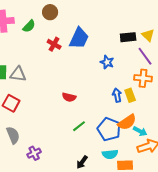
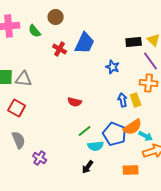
green semicircle: (29, 26) -> (35, 31), turned 96
purple cross: (34, 153) -> (40, 158), turned -32
cyan semicircle: (110, 154) -> (96, 146), moved

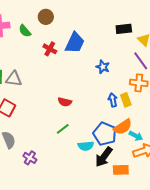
black rectangle: (134, 42) -> (124, 29), moved
green line: (85, 131) -> (63, 129), moved
black arrow: (88, 167) -> (104, 157), moved, size x1.5

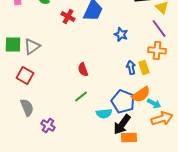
gray triangle: (14, 79) -> (32, 46), turned -42
red semicircle: (65, 102) -> (83, 69), turned 56
orange rectangle: (121, 170) -> (129, 137), moved

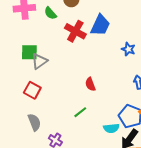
red cross: (68, 16) -> (75, 31), size x1.5
green square: (13, 44) -> (29, 52), moved
green line: (81, 96) -> (80, 112), moved

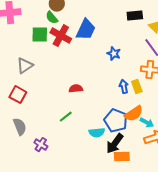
green semicircle: (50, 13) -> (52, 18), moved
green square: (29, 52) -> (40, 35), moved
red semicircle: (90, 84) -> (76, 89), turned 104

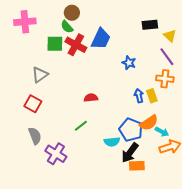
purple cross: (41, 145) -> (56, 154), size x1.5

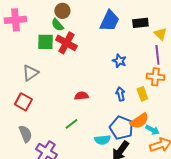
blue trapezoid: (101, 39) -> (109, 21), moved
purple line: (167, 57) -> (157, 55), turned 30
blue arrow: (139, 96) -> (120, 94), moved

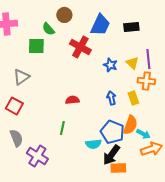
brown circle: (62, 11) -> (64, 15), moved
yellow triangle: (160, 34) -> (132, 63), moved
red cross: (66, 43) -> (80, 47), moved
orange semicircle: (139, 121) -> (130, 125), turned -36
green line: (71, 124) -> (62, 128), turned -40

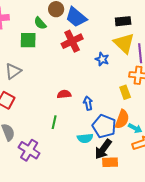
blue trapezoid: (100, 25) -> (76, 17), moved, turned 105
red cross: (80, 47) -> (72, 41), turned 35
yellow triangle: (132, 63) -> (124, 43), moved, size x1.6
blue arrow: (111, 98) -> (88, 103), moved

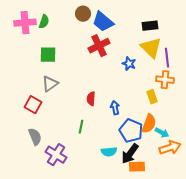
green semicircle: (40, 23) -> (44, 22), moved, turned -120
green square: (28, 40) -> (48, 55), moved
gray triangle: (13, 71) -> (50, 84), moved
red semicircle: (64, 94) -> (91, 99), turned -80
cyan semicircle: (85, 138) -> (109, 152), moved

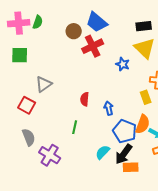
brown circle: (83, 14) -> (74, 31), moved
green square: (48, 55) -> (20, 55), moved
cyan semicircle: (109, 152) -> (103, 152), turned 140

